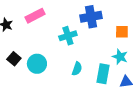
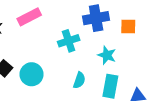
orange square: (122, 32) -> (128, 26), moved
cyan star: (120, 57) -> (107, 55), moved

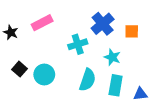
blue cross: (96, 18) -> (103, 24), turned -30
cyan semicircle: (79, 80) -> (87, 80), size x1.5

